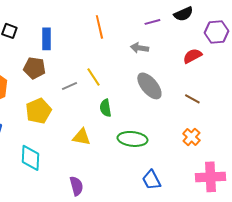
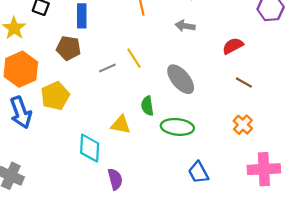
red semicircle: (192, 56) -> (233, 46), moved
gray ellipse: (149, 86) -> (181, 79), moved
green semicircle: (105, 108) -> (147, 106), moved
yellow pentagon: (38, 111) -> (55, 96), moved
cyan diamond: (30, 158) -> (90, 148), moved

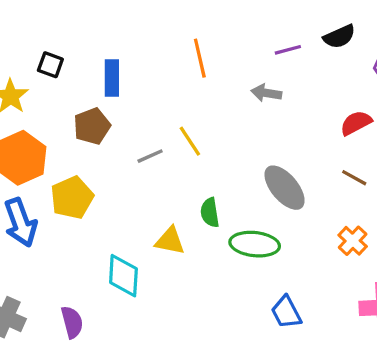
red semicircle: (233, 46) -> (356, 123), moved
brown pentagon: (69, 48) -> (92, 126), turned -30
gray ellipse: (181, 79) -> (285, 188), moved
purple semicircle: (115, 179) -> (72, 322), moved

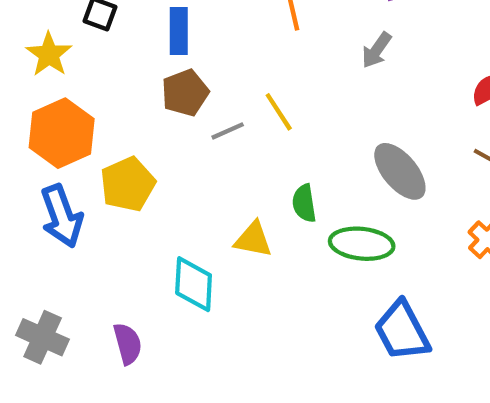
gray arrow: (266, 93) -> (377, 50), turned -64
brown pentagon: (92, 126) -> (185, 93), moved
blue trapezoid: (286, 312) -> (402, 331), size x1.4

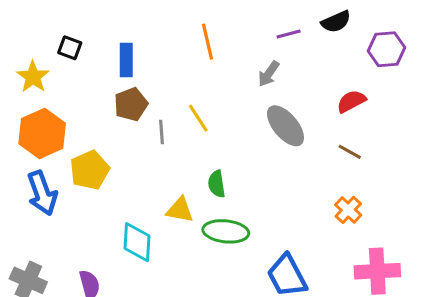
gray line: (228, 131) -> (162, 132), turned -70
gray ellipse: (400, 171) -> (285, 126), moved
green ellipse: (362, 244) -> (226, 231), moved

